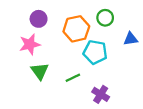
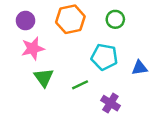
purple circle: (39, 19) -> (25, 21), moved
orange hexagon: (76, 29) -> (70, 19), moved
blue triangle: (131, 39) -> (140, 68), moved

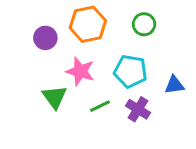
purple circle: (25, 21) -> (45, 38), moved
pink star: (33, 48) -> (80, 71), moved, turned 30
purple cross: (110, 103) -> (138, 109), moved

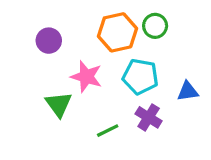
orange hexagon: (88, 24) -> (117, 32), moved
green line: (100, 106) -> (108, 131), moved

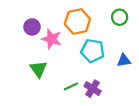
green circle: (155, 26) -> (120, 17), moved
pink star: (86, 77) -> (51, 39), moved
purple cross: (149, 117) -> (93, 89), moved

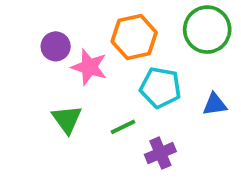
green circle: (120, 17) -> (207, 30), size x1.6
green line: (71, 86) -> (123, 127), moved
purple cross: (93, 89) -> (160, 153), turned 35

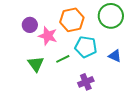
blue triangle: (215, 104) -> (115, 56), turned 32
green line: (123, 127) -> (63, 59), moved

